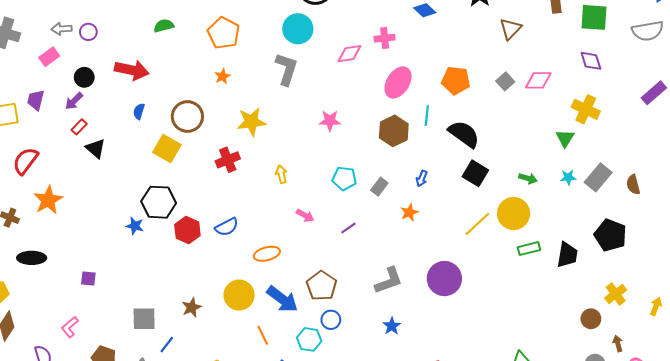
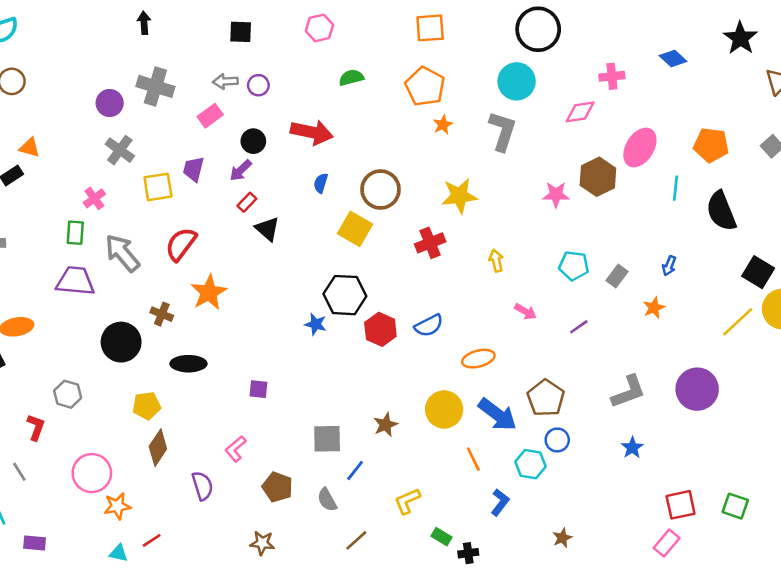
pink cross: (385, 38) -> (612, 76), moved
orange star: (223, 76) -> (443, 125), moved
brown hexagon: (394, 131) -> (598, 177), moved
black semicircle: (464, 134) -> (721, 211), turned -148
black square: (475, 173) -> (758, 272), moved

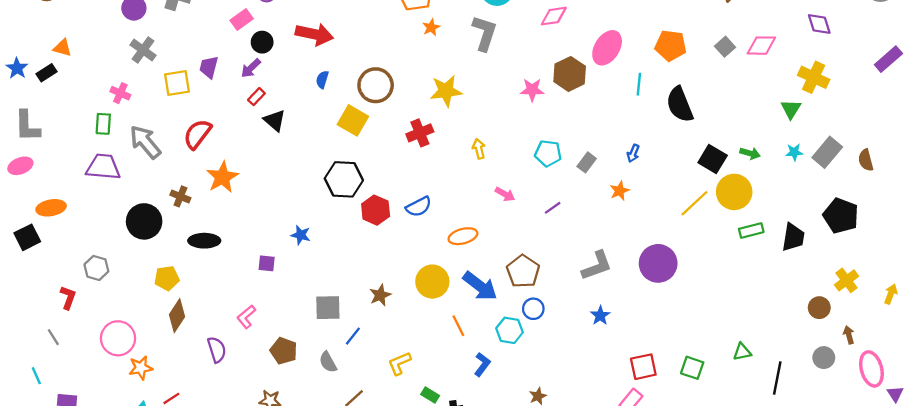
pink rectangle: (210, 116) -> (242, 19), moved
pink cross: (94, 198) -> (120, 93), turned -30
blue star: (316, 324) -> (301, 235), moved

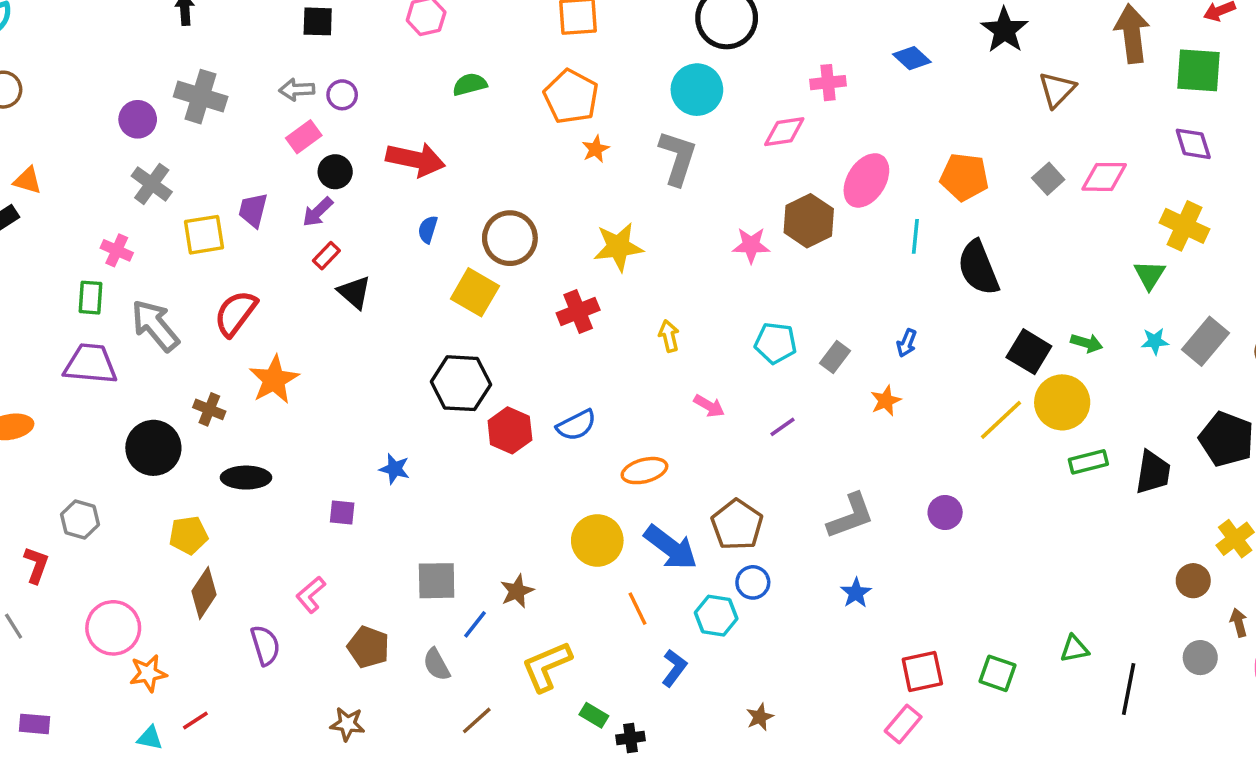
purple circle: (658, 263) -> (945, 513), size x0.6
brown star: (380, 295) -> (517, 591), moved
yellow L-shape: (399, 363) -> (547, 666), size x1.4

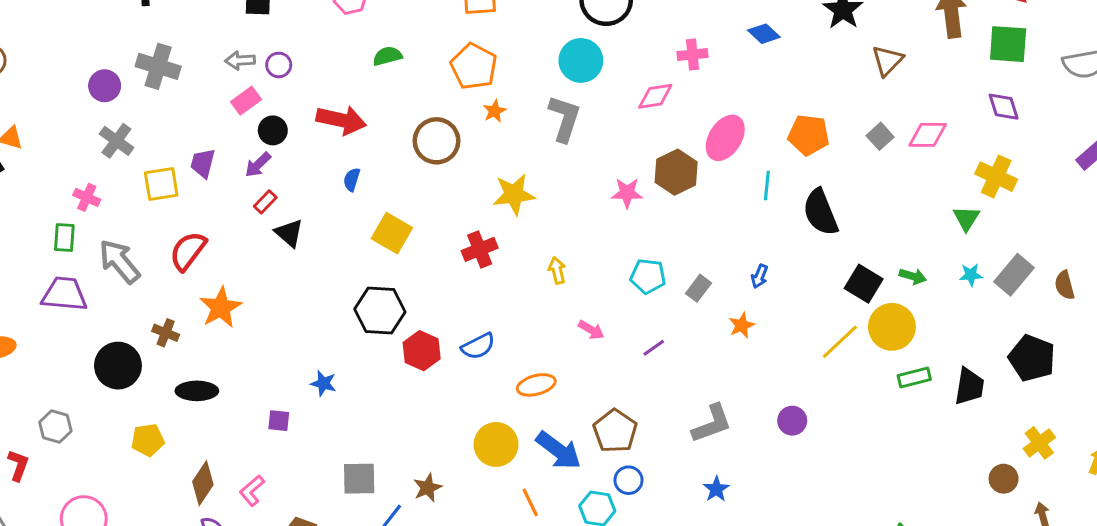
brown circle: (510, 238) -> (436, 141), moved
brown diamond: (204, 593) -> (203, 483), moved

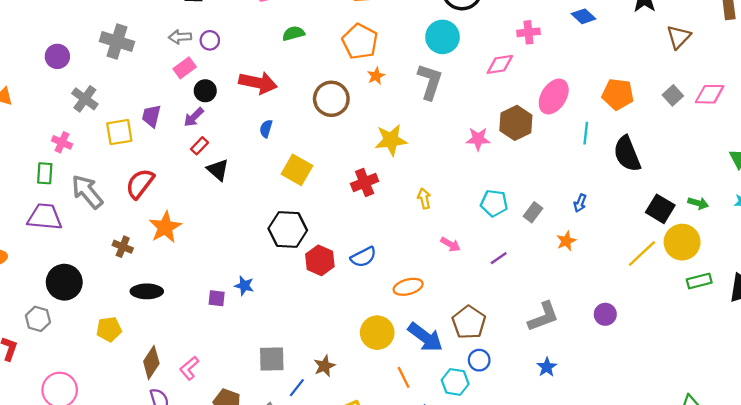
purple circle: (105, 86) -> (57, 56), moved
black circle: (118, 366) -> (64, 282), moved
purple square: (279, 421) -> (217, 298), moved

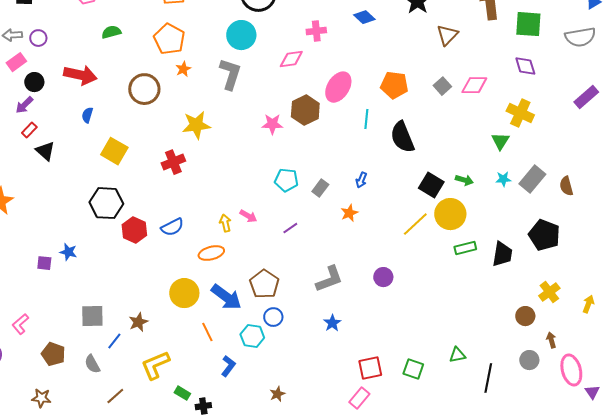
yellow arrow: (424, 199) -> (225, 223), moved

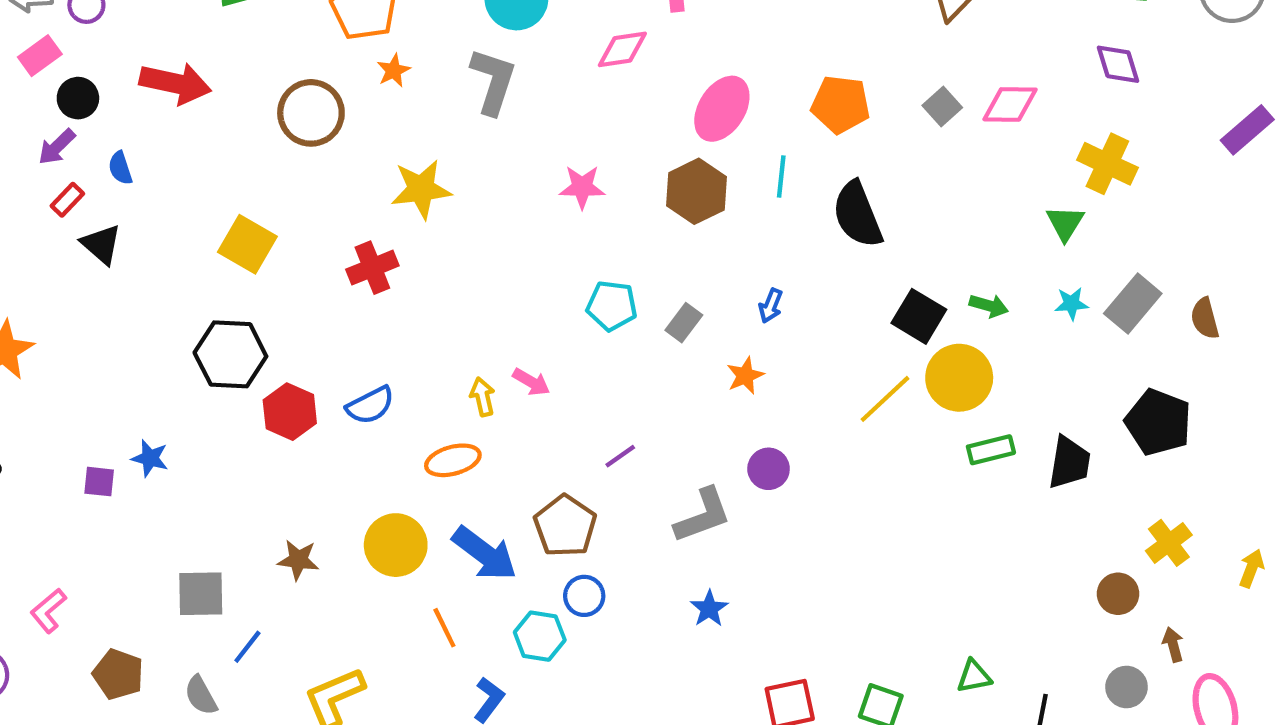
brown hexagon: (305, 110) -> (696, 191), moved
blue semicircle: (87, 115) -> (120, 168), moved, turned -35
purple line: (290, 228) -> (620, 456), moved
purple circle: (383, 277) -> (769, 469), moved
brown star: (138, 322) -> (298, 560), moved, turned 30

